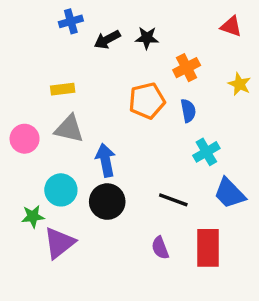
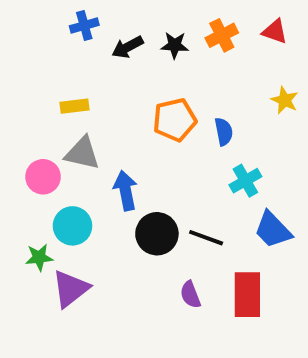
orange cross: (187, 68) -> (222, 35), moved
pink circle: (25, 139) -> (43, 177), moved
black circle: (107, 202) -> (157, 234), moved

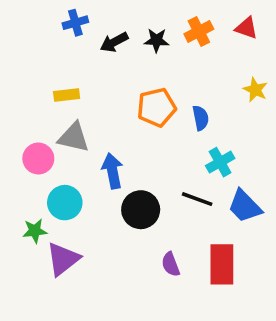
black line: (206, 238) -> (197, 199), moved

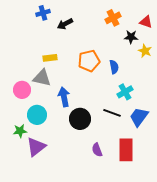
red triangle: (246, 28) -> (146, 22), moved
black star: (157, 40) -> (131, 37), moved
yellow rectangle: (67, 95) -> (50, 58), moved
blue trapezoid: (245, 206) -> (139, 117), turned 80

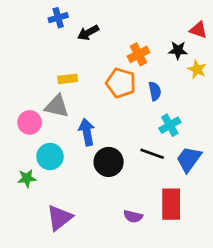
orange cross: (113, 18) -> (138, 54), moved
orange pentagon: (89, 61) -> (121, 83), turned 30
purple triangle: (36, 147) -> (60, 218), moved
purple semicircle: (97, 150) -> (133, 216), moved, turned -56

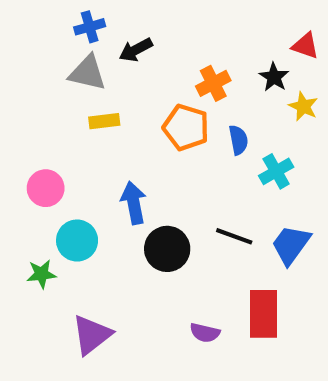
black star: (178, 50) -> (274, 77), turned 30
gray triangle: (57, 106) -> (88, 73), moved
cyan cross: (170, 125) -> (276, 171), moved

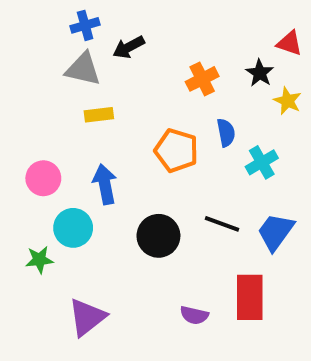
orange pentagon: (186, 127) -> (176, 150), moved
blue arrow: (134, 203) -> (105, 184), moved

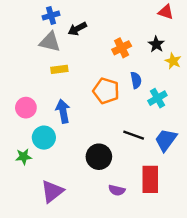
red triangle: (290, 43) -> (166, 12), moved
black circle: (158, 236) -> (99, 157), moved

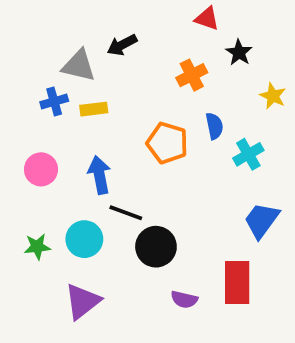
red triangle: (166, 12) -> (207, 19), moved
blue cross: (51, 16) -> (54, 101), moved
black star: (156, 44) -> (239, 52), moved
black line: (134, 135) -> (126, 213), moved
cyan circle: (44, 138) -> (84, 239), moved

